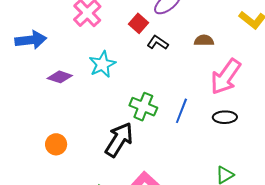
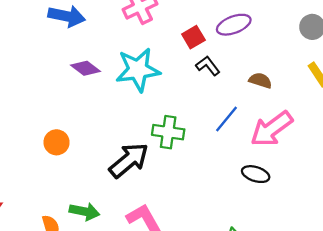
cyan star: (102, 64) -> (138, 70), size x1.4
green cross: (143, 107) -> (168, 132), turned -32
blue line: (181, 111) -> (226, 119), moved

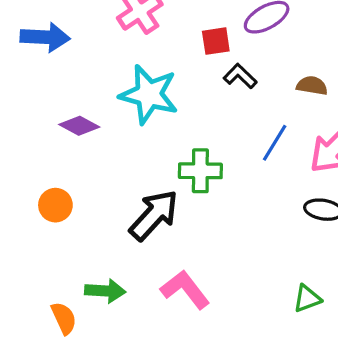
red square: (193, 37) -> (216, 41), turned 30
purple diamond: (86, 68) -> (79, 126), moved
cyan star: (138, 70) -> (149, 94), turned 30

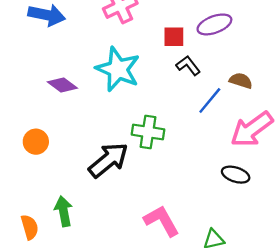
blue line: (275, 143) -> (210, 101), moved
pink L-shape: (185, 290) -> (162, 221), moved
green arrow: (105, 291) -> (64, 211), turned -112

